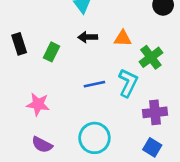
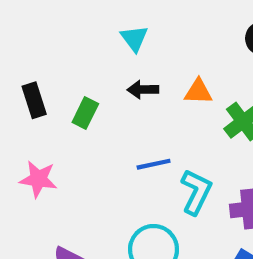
cyan L-shape: (128, 83) -> (196, 192), moved
pink star: (38, 104) -> (38, 179), moved

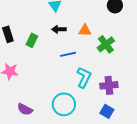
blue line: (154, 164) -> (68, 54), moved

